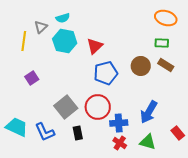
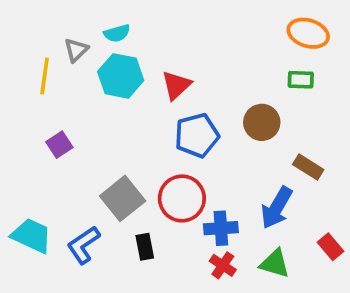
brown rectangle: (166, 65) -> (308, 167), moved
blue L-shape: (45, 132) -> (84, 245), turned 80

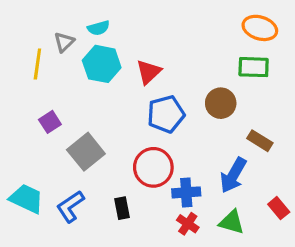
green rectangle: (301, 80) -> (254, 67), size x1.4
gray square: (123, 198) -> (86, 152), moved

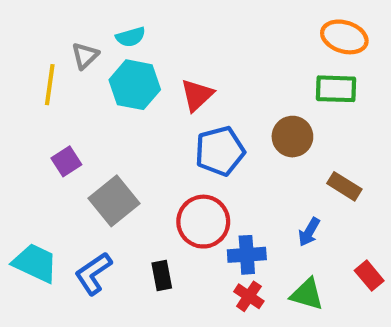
blue arrow: (233, 175) -> (309, 232), size x0.6

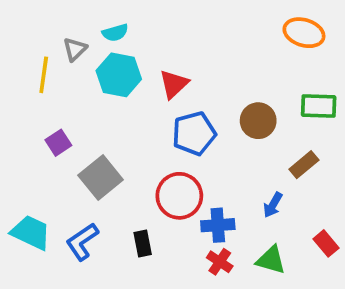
green rectangle: (336, 89) -> (319, 106), moved
brown rectangle: (344, 186) -> (304, 165), turned -72

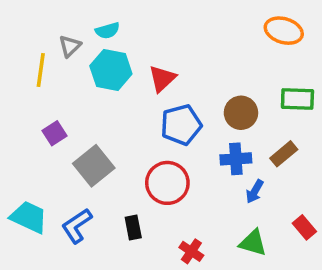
blue cross: (218, 225) -> (236, 159), moved
red cross: (220, 262) -> (191, 251), moved

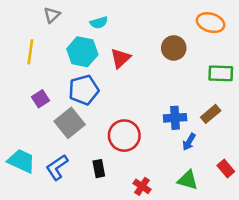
cyan semicircle: (107, 31) -> (99, 23), moved
gray triangle: (70, 46) -> (52, 15), moved
brown circle: (241, 113) -> (174, 48), moved
blue pentagon: (181, 125) -> (84, 90), moved

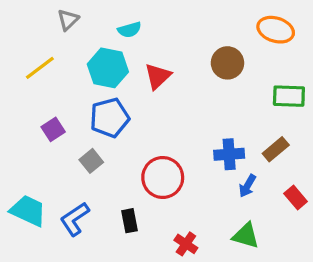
yellow line: (30, 52) -> (40, 68), turned 45
gray square: (70, 123) -> (91, 161), size x0.6
red rectangle: (226, 169) -> (296, 197), moved

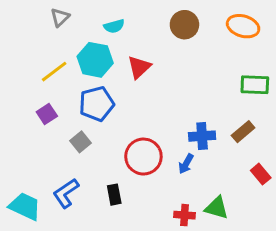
brown circle: (227, 63) -> (184, 25), moved
yellow line: (40, 68) -> (54, 72), moved
blue arrow: (247, 186) -> (186, 164), moved
cyan trapezoid: (28, 211) -> (25, 206), moved
red cross: (186, 244) -> (184, 215), moved, turned -30

